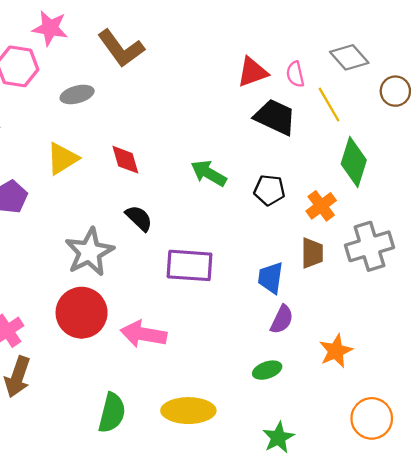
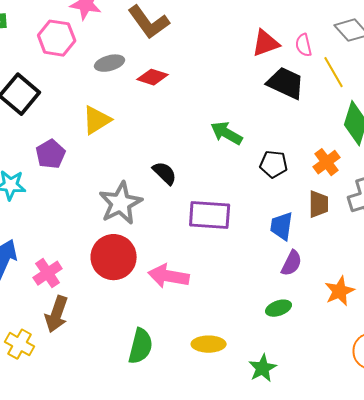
red diamond: (125, 160) -> (153, 77), moved, turned -56
black pentagon: (269, 190) -> (274, 164), moved
yellow ellipse: (188, 411) -> (209, 344), size x0.7
green star: (278, 438) -> (263, 368), moved

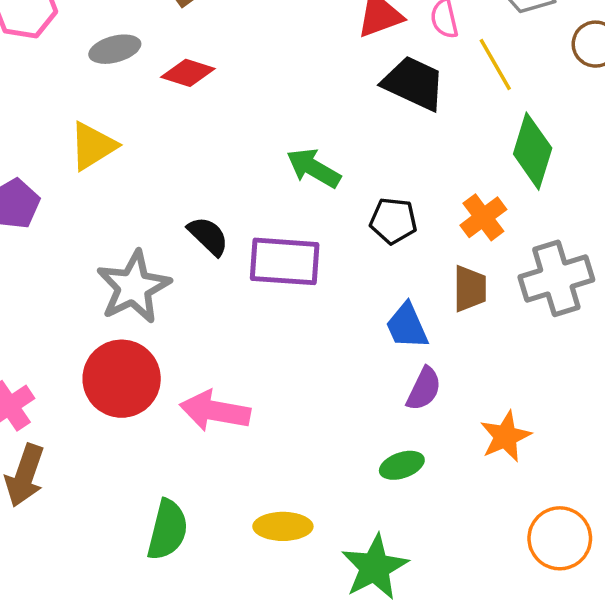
purple rectangle: (210, 215) -> (285, 261), moved
blue trapezoid: (282, 226) -> (407, 326), turned -32
green star: (263, 368) -> (375, 567), size x1.4

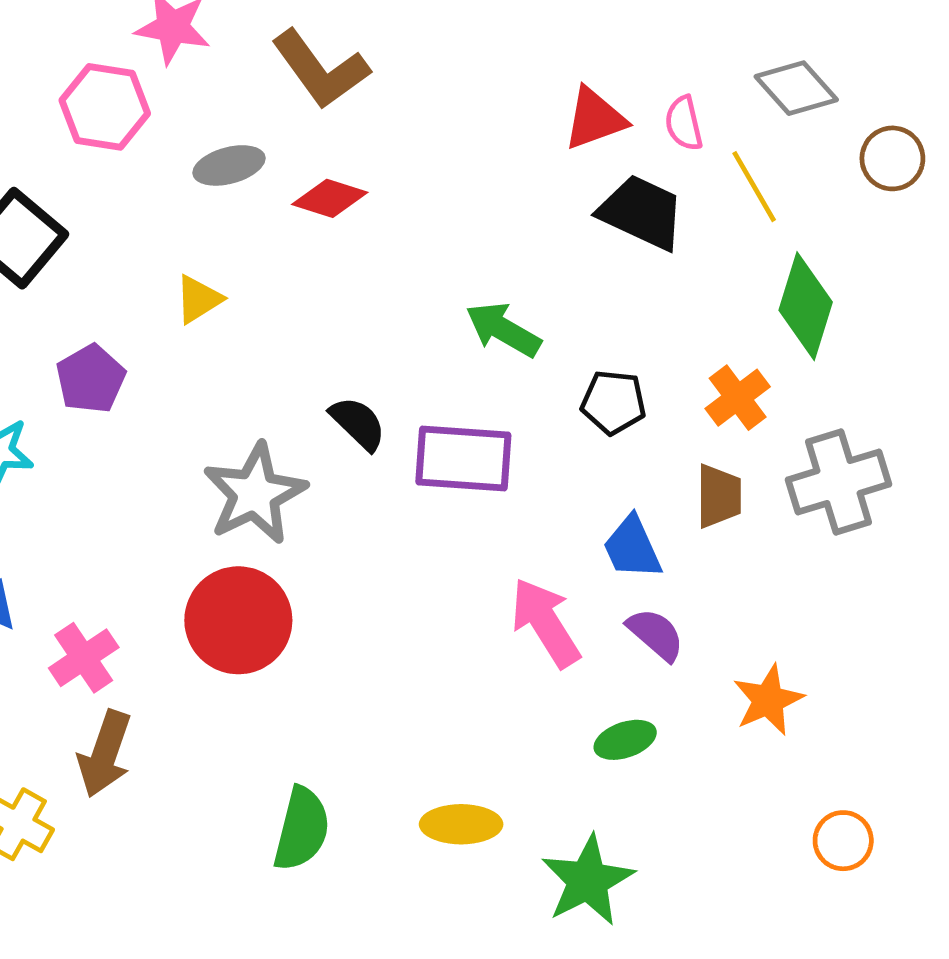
yellow triangle: (93, 146) -> (199, 299), size x0.7
purple semicircle: (424, 389) -> (656, 634), turned -75
pink arrow: (215, 411) -> (545, 623), moved, turned 48
orange circle: (560, 538) -> (843, 841), size x0.7

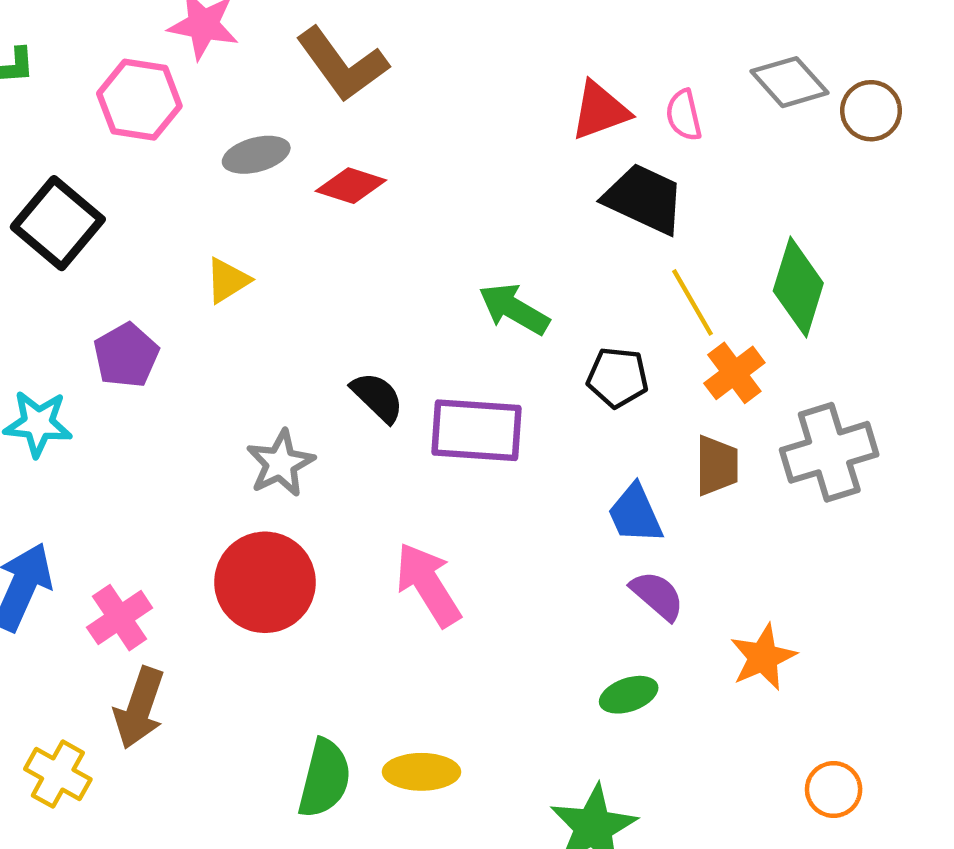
brown circle: (892, 158) -> (871, 111), moved
yellow line: (754, 187) -> (693, 302), moved
gray star: (255, 494) -> (280, 463), size x0.7
pink arrow: (545, 623) -> (428, 585), moved
yellow ellipse: (461, 824) -> (421, 772), moved

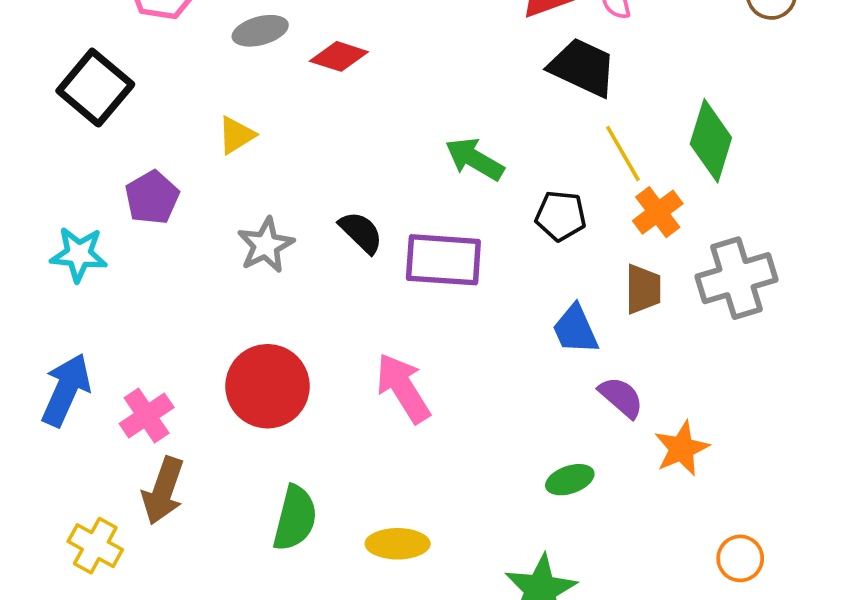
gray star: (280, 463) -> (266, 245), moved
purple semicircle: (657, 596) -> (621, 397), moved
green semicircle: (324, 778) -> (295, 518), moved

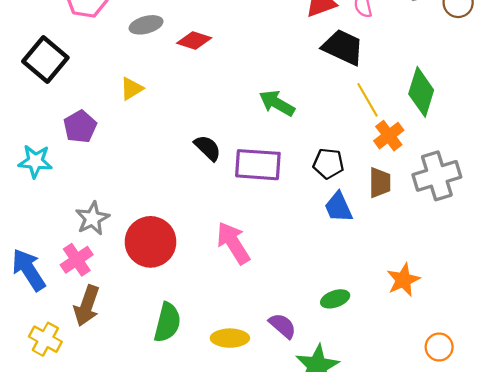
black pentagon: (561, 216) -> (328, 164), moved
gray star: (266, 245) -> (92, 218), moved
blue arrow: (66, 390) -> (29, 270), moved, turned -57
purple semicircle: (621, 397) -> (283, 326), moved

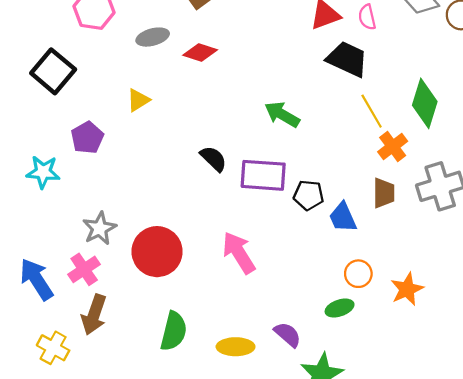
black pentagon: (328, 164) -> (309, 195), moved
orange circle: (439, 347) -> (358, 274), moved

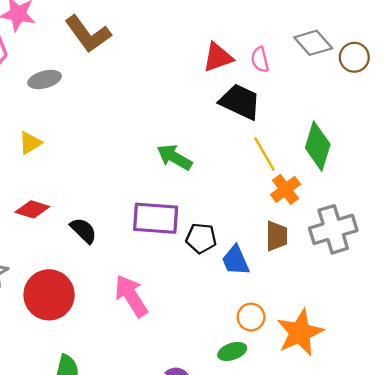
red diamond: (200, 52) -> (32, 209), moved
black semicircle: (213, 159) -> (83, 230), moved
orange star: (407, 289) -> (300, 333), size x1.4

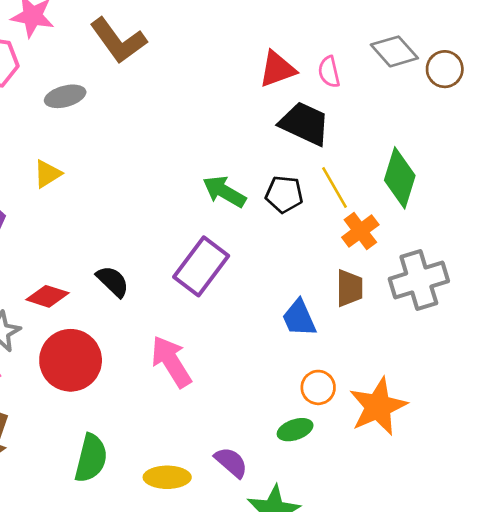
red diamond: (32, 209) -> (47, 296), moved
purple rectangle: (156, 218) -> (201, 266), turned -57
black pentagon: (201, 238) -> (284, 194), moved

